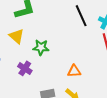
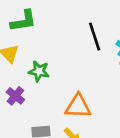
orange triangle: (74, 71) -> (78, 106), size x1.5

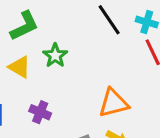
green star: (39, 71) -> (55, 56), moved, turned -30

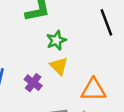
yellow triangle: (20, 67) -> (59, 66), moved

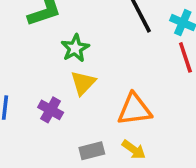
yellow triangle: (59, 66) -> (83, 83), turned 36

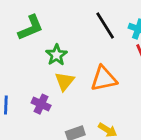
orange triangle: (134, 109) -> (104, 79), moved

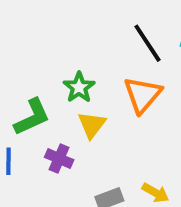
green L-shape: (31, 28) -> (32, 117), moved
orange triangle: (104, 79) -> (143, 95), moved, turned -36

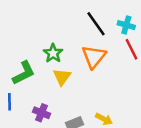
purple cross: (59, 159) -> (41, 113), moved

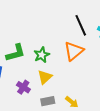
green star: (53, 53) -> (42, 55), moved
yellow triangle: (62, 77) -> (45, 77), moved

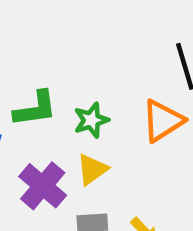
purple cross: (23, 87) -> (43, 186), size x1.5

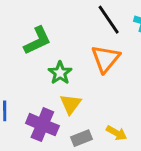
green L-shape: (35, 109) -> (37, 41), moved

